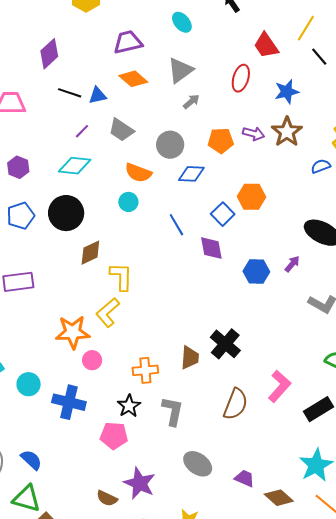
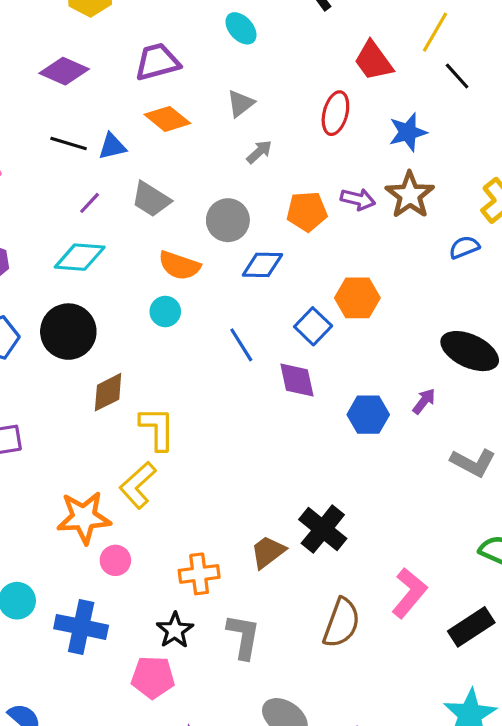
purple diamond: (49, 54) -> (64, 71), moved, turned 68
gray triangle: (180, 70) -> (241, 104), size x0.7
brown trapezoid: (190, 358) -> (268, 552), turned -130

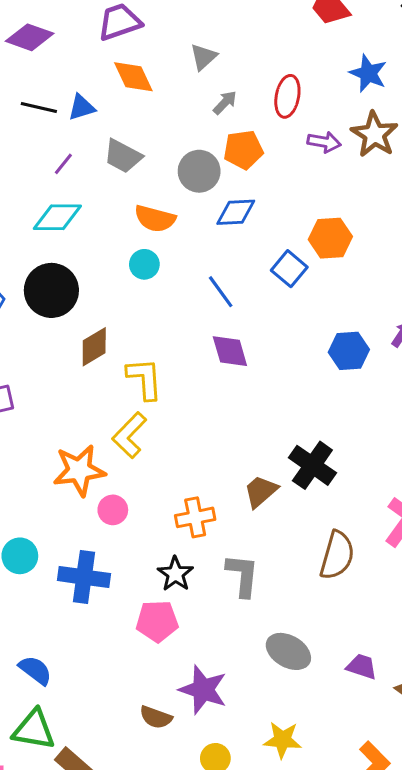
red ellipse: (335, 113) -> (287, 96), moved
orange diamond: (167, 119) -> (133, 77), turned 30
blue star: (408, 132) -> (368, 73), turned -30
orange pentagon: (307, 211) -> (243, 150), moved
purple diamond: (297, 380) -> (230, 351), moved

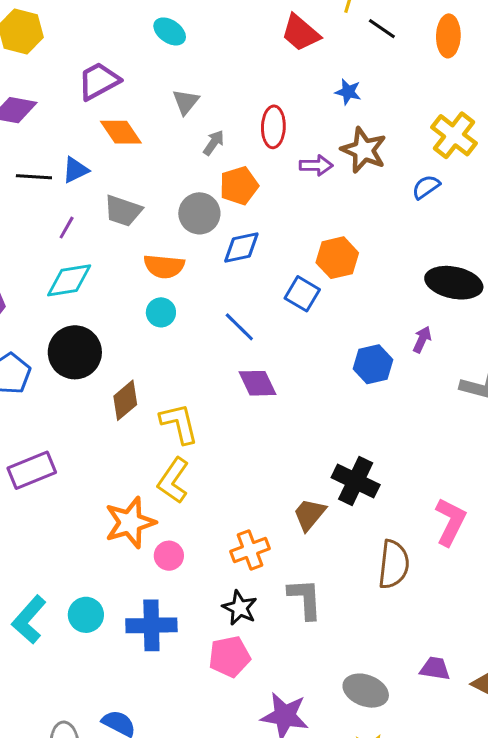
blue star: (368, 73) -> (348, 92), size x0.7
gray ellipse: (288, 651) -> (366, 691), moved

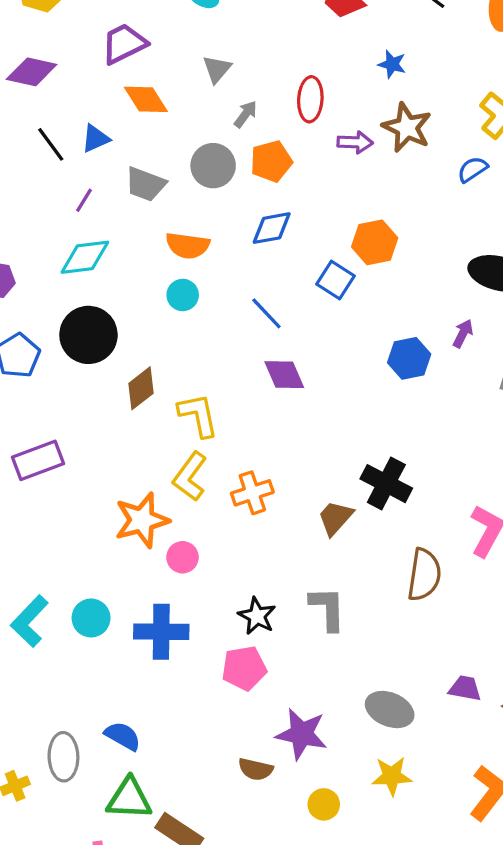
black line: (34, 177) -> (51, 144), turned 48
gray circle: (199, 213) -> (213, 166), moved
orange cross: (250, 550) -> (252, 493), moved

